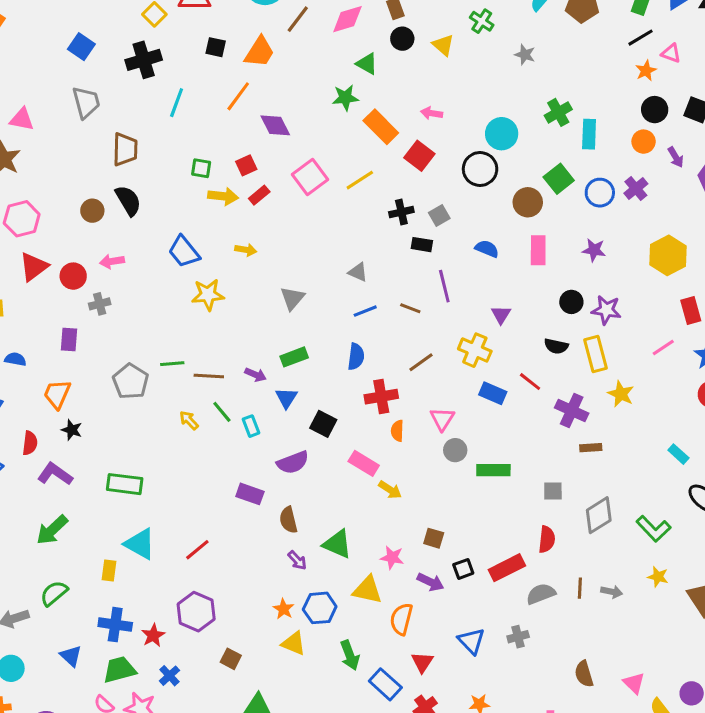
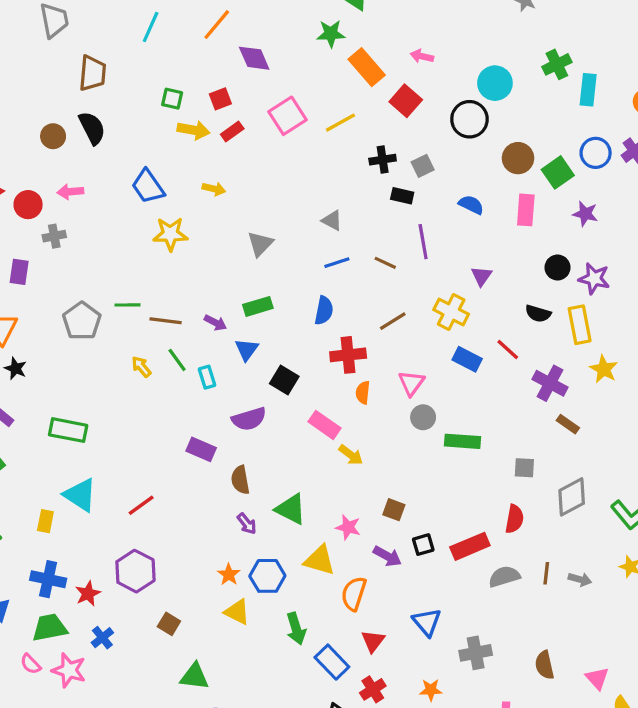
green square: (559, 179) -> (558, 172), moved
brown rectangle: (591, 448) -> (568, 424), turned 35
gray cross: (518, 637) -> (476, 653), moved, size x1.4

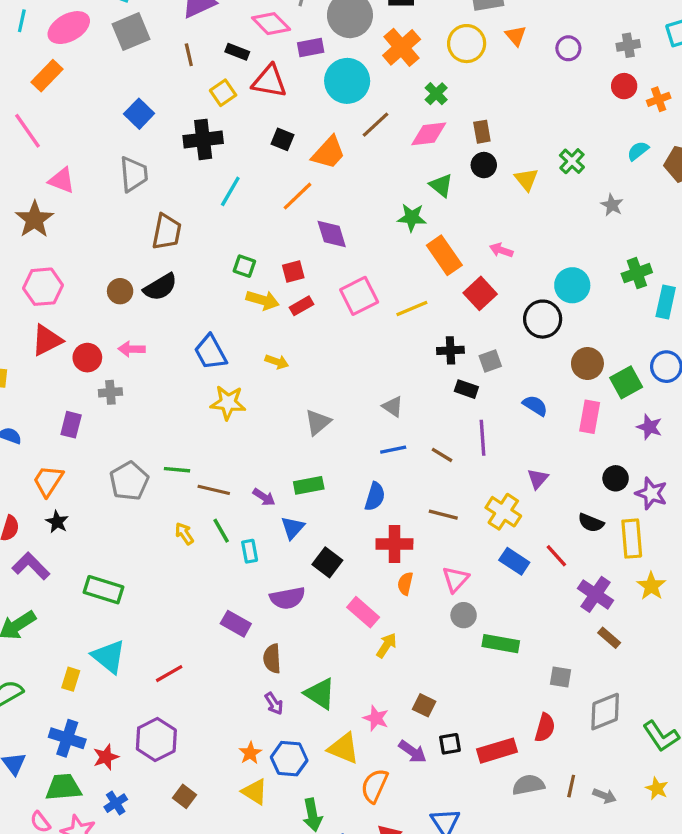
black semicircle: (92, 128) -> (160, 287), turned 80
brown line: (393, 321) -> (443, 515), turned 40
yellow arrow: (351, 455) -> (386, 645), turned -100

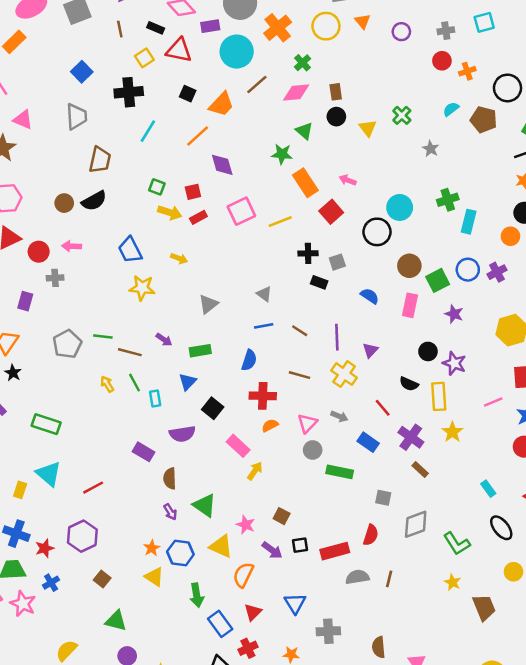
purple line: (483, 438) -> (337, 337), moved
purple arrow: (264, 497) -> (164, 340), moved
blue rectangle: (514, 561) -> (368, 442), moved
orange semicircle: (405, 584) -> (270, 425), turned 49
gray arrow: (605, 796) -> (339, 416), moved

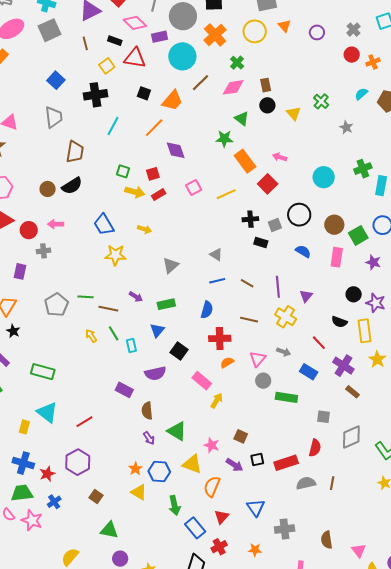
gray cross: (446, 31) -> (354, 30), turned -32
pink square: (241, 211) -> (194, 188), size x0.7
black circle: (377, 232) -> (299, 215), moved

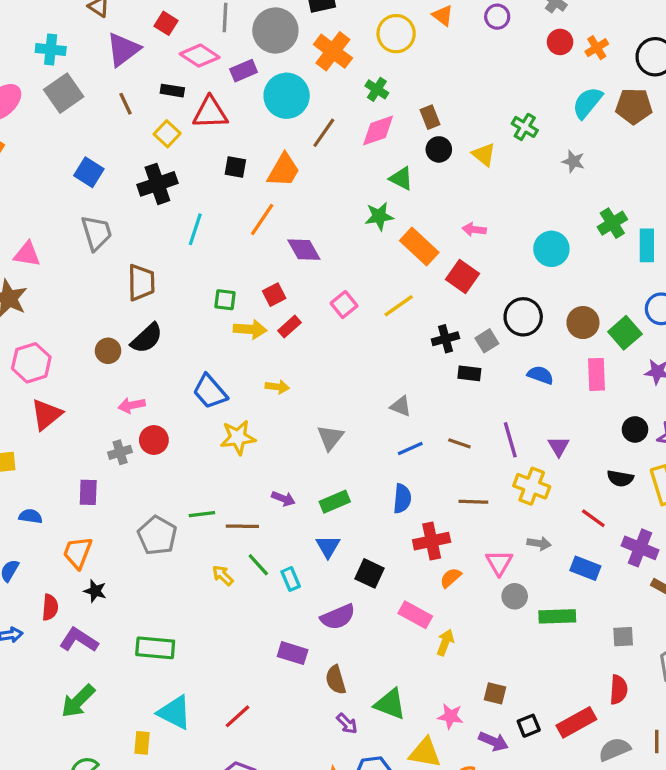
cyan semicircle: (361, 94) -> (587, 103), size x1.5
red circle: (29, 230) -> (154, 440), moved

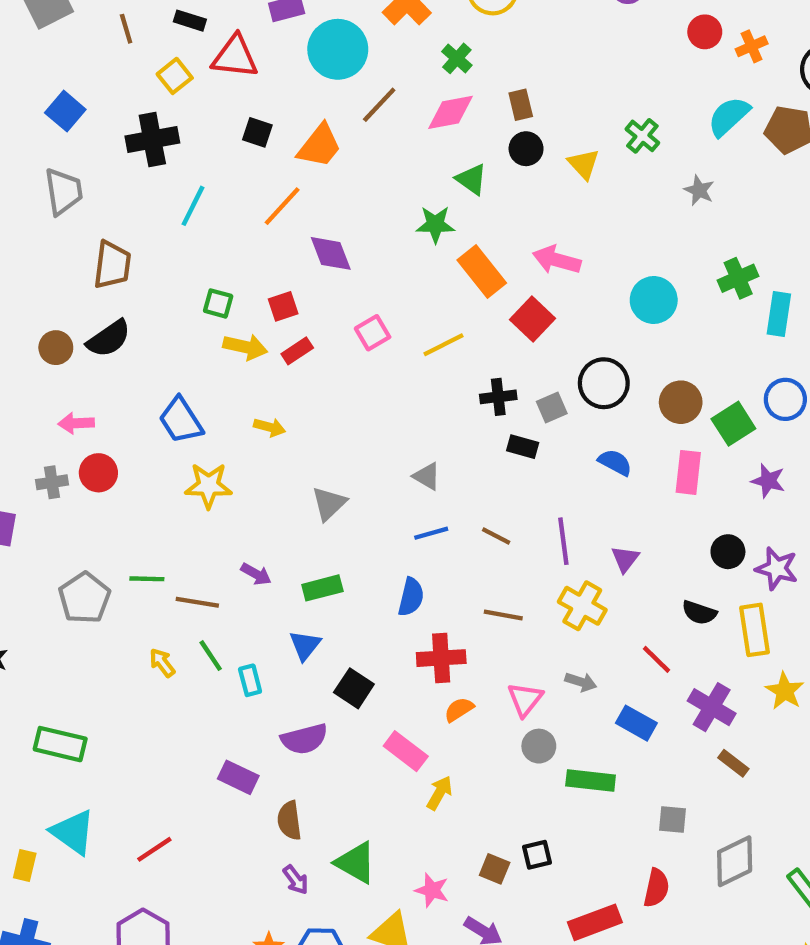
pink arrow: (474, 229) -> (557, 260), size x1.5
black square: (529, 726) -> (537, 855), moved

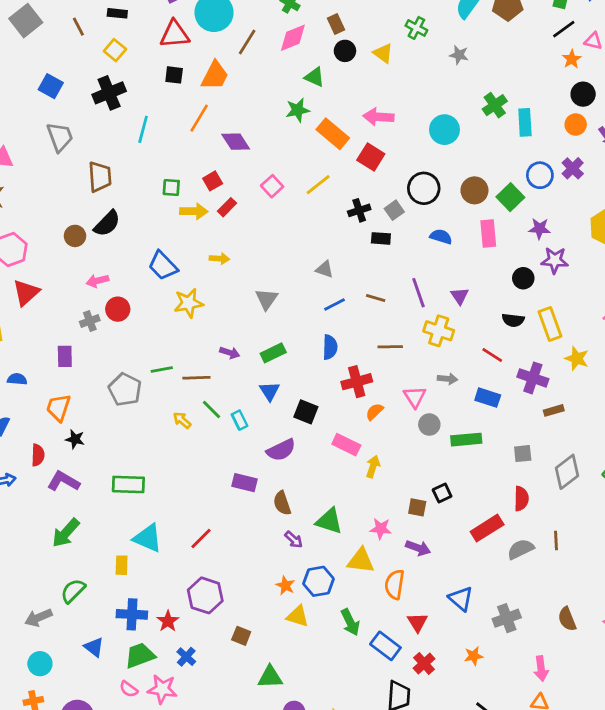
red triangle: (235, 57) -> (175, 34), moved
purple star: (777, 568) -> (555, 260), moved
brown rectangle: (733, 763) -> (554, 410), turned -42

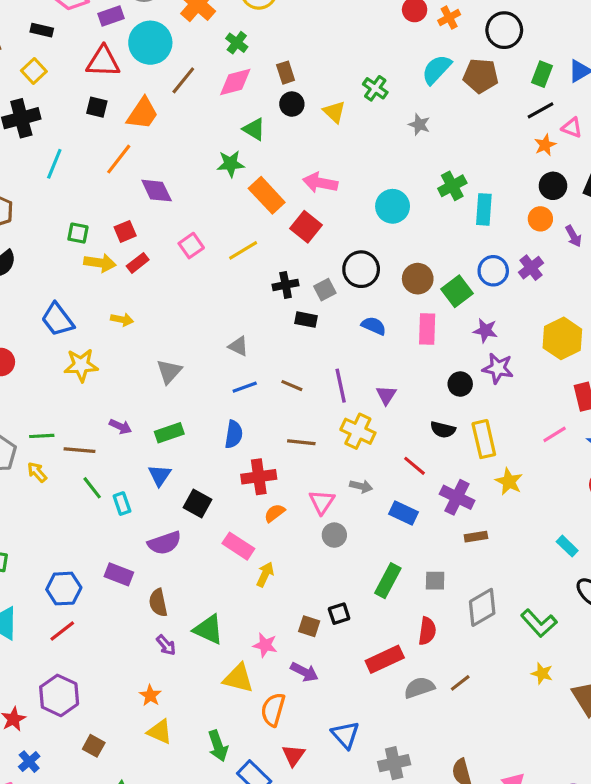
yellow arrow: (182, 420) -> (37, 472), moved
green rectangle: (466, 440) -> (388, 581), moved, turned -64
brown line: (556, 541) -> (460, 683), turned 48
blue hexagon: (318, 581) -> (64, 589), moved

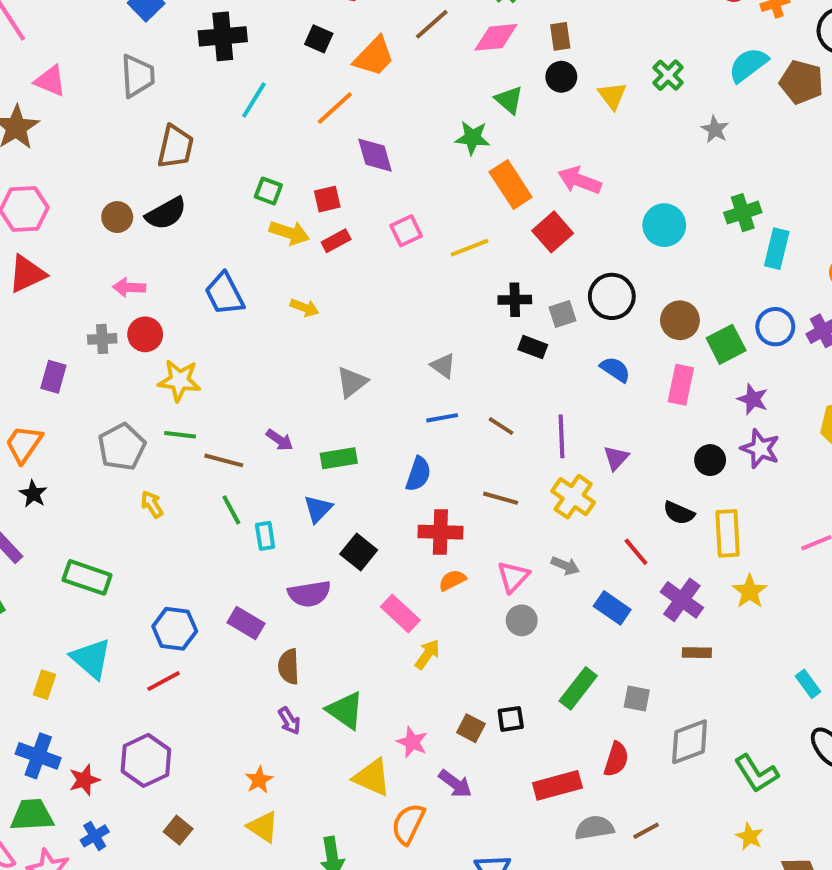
yellow star: (81, 365) -> (179, 380), moved
yellow arrow: (37, 472) -> (152, 504), moved

